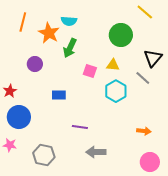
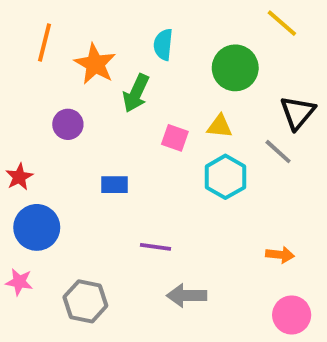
cyan semicircle: (69, 21) -> (163, 45), moved, turned 91

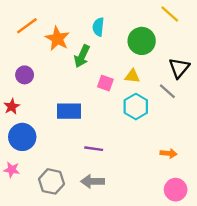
orange line: (45, 43) -> (27, 26), turned 40
purple circle: (68, 124) -> (25, 75), moved
blue rectangle: (115, 185) -> (69, 111), size x1.5
gray arrow: (187, 296) -> (92, 181), moved

